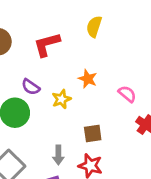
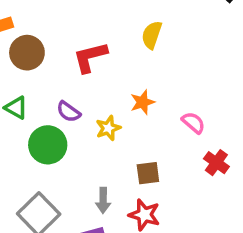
orange star: (88, 79) -> (142, 102), turned 30

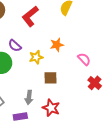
red L-shape: (90, 57) -> (30, 16), turned -30
brown square: (148, 173) -> (50, 78), moved

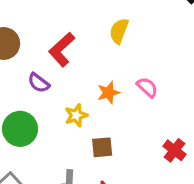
purple semicircle: (15, 46) -> (39, 83), moved
pink semicircle: (84, 59) -> (147, 87), moved

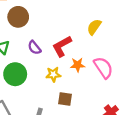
red L-shape: (62, 49) -> (62, 46), moved
pink semicircle: (147, 87) -> (103, 68), size x1.5

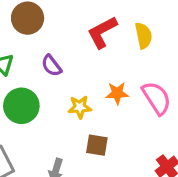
yellow semicircle: (94, 27) -> (143, 36), turned 133
red L-shape: (62, 46) -> (102, 32), moved

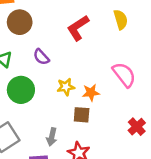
yellow semicircle: (143, 36) -> (121, 20), moved
orange star: (117, 93) -> (91, 93), moved

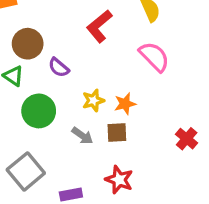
brown circle: (20, 22) -> (28, 44), moved
pink semicircle: (124, 75) -> (154, 57), moved
gray arrow: (52, 137) -> (82, 136), moved, turned -60

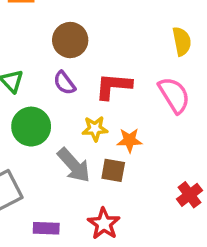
red L-shape: (99, 26) -> (113, 86), moved, turned 32
brown circle: (28, 44) -> (70, 40), moved
gray arrow: (82, 136) -> (74, 165), size x1.5

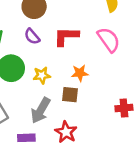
yellow star: (95, 129) -> (42, 75), moved
gray arrow: (74, 165) -> (41, 110), moved, turned 76
red cross: (190, 195) -> (124, 108), turned 36

